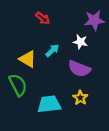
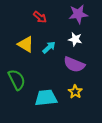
purple star: (94, 20) -> (78, 14), moved
yellow triangle: (28, 59) -> (26, 44), moved

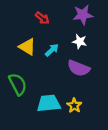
yellow star: (75, 92) -> (74, 106), moved

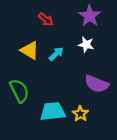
purple star: (83, 15) -> (90, 16), turned -30
purple semicircle: (79, 68) -> (96, 84), moved

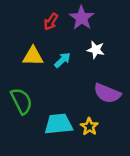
purple star: (90, 16) -> (82, 18), moved
red arrow: (46, 19) -> (51, 22), turned 84
yellow triangle: (30, 50) -> (33, 56), turned -30

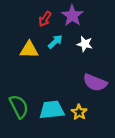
cyan arrow: (62, 60) -> (55, 42), moved
green semicircle: (21, 101) -> (19, 106), moved

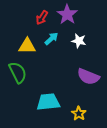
green semicircle: (19, 106) -> (18, 72), moved
yellow star: (79, 112) -> (79, 114), moved

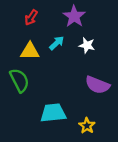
red arrow: (42, 18) -> (31, 17), moved

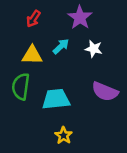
green semicircle: (19, 80) -> (21, 87), turned -145
cyan trapezoid: (53, 113) -> (56, 99), moved
yellow star: (87, 126) -> (64, 135), moved

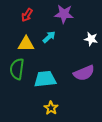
purple star: (80, 17) -> (64, 14), turned -30
white star: (94, 49) -> (91, 39), moved
purple semicircle: (105, 92) -> (84, 73), turned -45

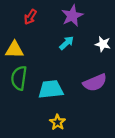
purple star: (64, 14) -> (72, 16), turned -30
cyan arrow: (49, 37) -> (67, 43), moved
yellow triangle: (26, 44) -> (14, 50), moved

